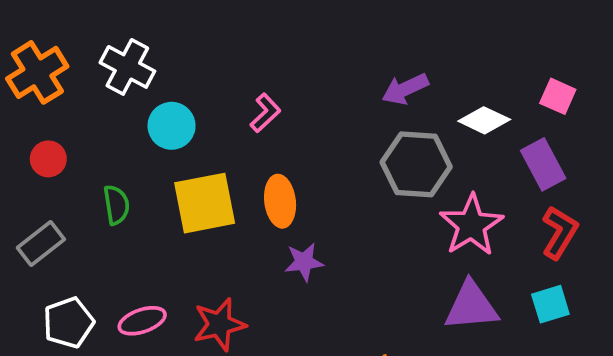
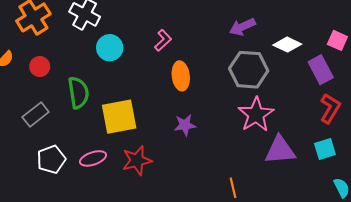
pink square: (558, 96) -> (337, 40), moved
orange ellipse: (280, 201) -> (181, 76), moved
yellow square: (205, 203) -> (119, 117), moved
green semicircle: (116, 205) -> (78, 93), size x1.4
pink star: (471, 225) -> (256, 115), moved

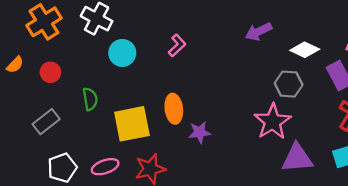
gray hexagon: (249, 70) -> (289, 84), moved, size x0.7
orange ellipse: (181, 76) -> (174, 109), moved
green semicircle: (78, 93) -> (90, 99), size x0.7

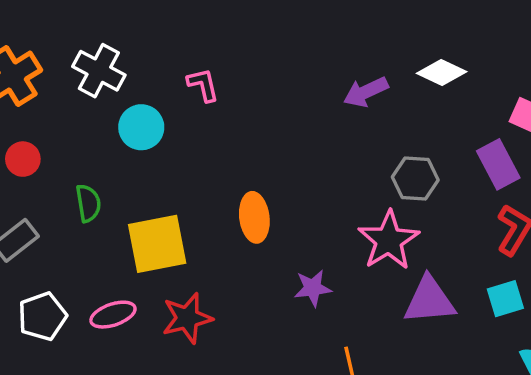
pink L-shape: (177, 45) -> (203, 85), moved, turned -60
white diamond: (305, 50) -> (442, 72), moved
orange ellipse: (174, 109) -> (254, 217), moved
purple star: (200, 132) -> (313, 288), moved

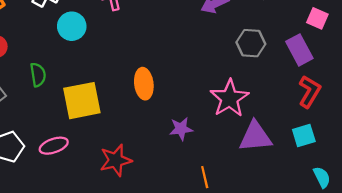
gray hexagon: (415, 178) -> (251, 43), moved
red star: (187, 318) -> (116, 160), moved

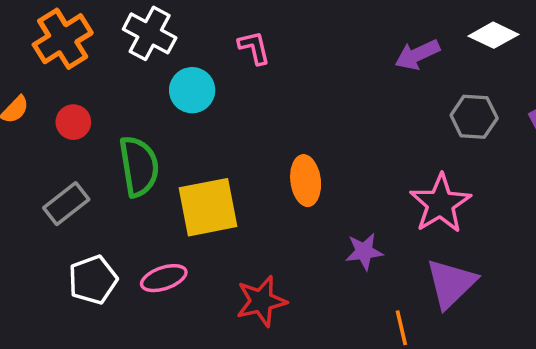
green semicircle: (38, 75) -> (139, 166), size x1.6
purple triangle: (255, 137) -> (451, 283), moved, turned -39

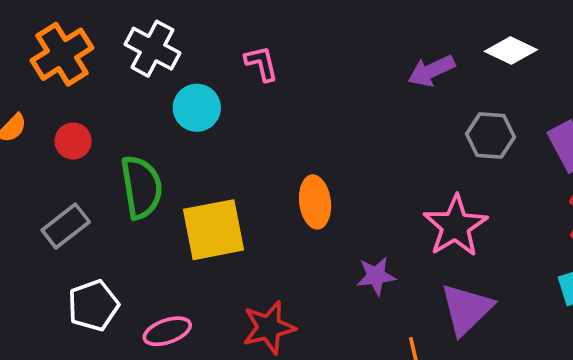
pink ellipse: (164, 278) -> (167, 331), moved

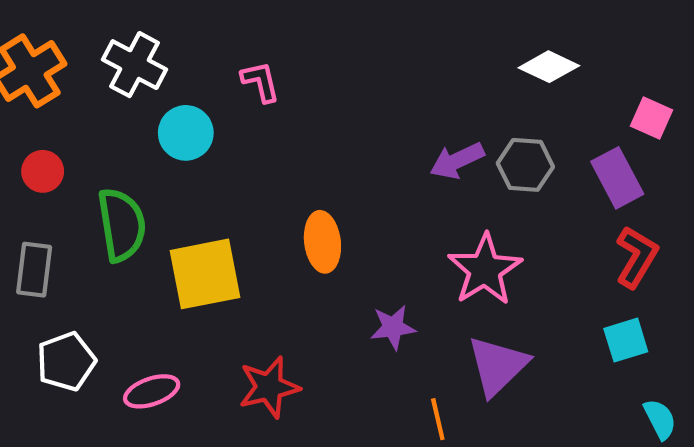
purple arrow: (431, 71) -> (457, 161), moved
gray rectangle: (66, 226) -> (34, 270), turned -45

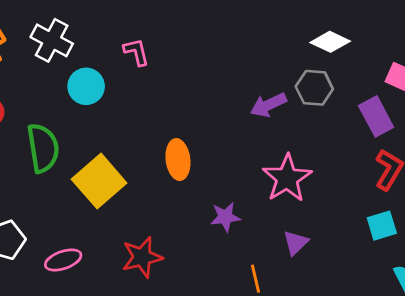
gray hexagon: (525, 165) -> (314, 88), moved
yellow square: (205, 274) -> (99, 181), turned -30
purple triangle: (498, 366) -> (296, 243), size x0.6

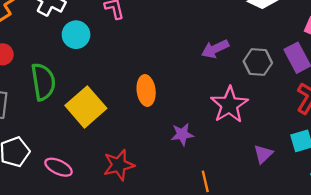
gray hexagon: (314, 88) -> (258, 62), moved
purple triangle: (296, 243) -> (263, 154), moved
pink ellipse: (63, 260) -> (58, 167), turned 44

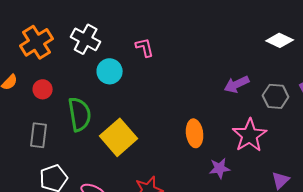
orange ellipse: (146, 91) -> (195, 133), moved
purple star: (182, 134) -> (220, 168), moved

